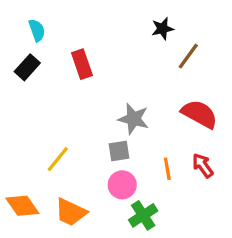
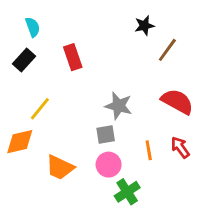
yellow line: (58, 159) -> (40, 109), moved
orange diamond: (22, 206) -> (20, 142), moved, turned -68
orange trapezoid: (71, 212) -> (60, 167), moved

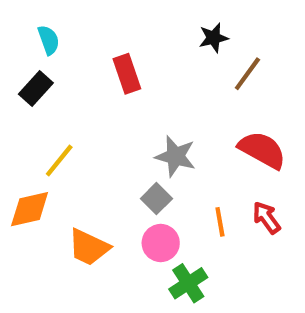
red rectangle: (73, 57) -> (127, 74), moved
gray square: (106, 134) -> (156, 199), turned -36

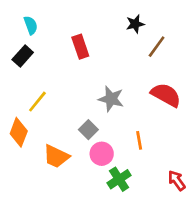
gray square: (156, 199) -> (88, 130), moved
orange diamond: (30, 209) -> (19, 132), turned -56
red arrow: (266, 218) -> (177, 181), moved

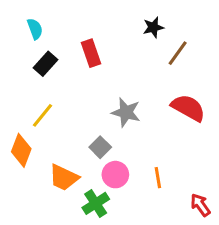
black rectangle: (23, 56) -> (46, 64), moved
orange line: (139, 140) -> (158, 178), moved
green cross: (119, 179) -> (96, 203), moved

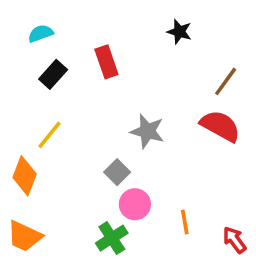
black star: (153, 27) -> (179, 32), turned 30
cyan semicircle: (35, 29) -> (41, 33), turned -90
brown line: (178, 53) -> (226, 81), moved
orange trapezoid: (64, 178) -> (25, 236), moved
orange line: (158, 178) -> (185, 222), moved

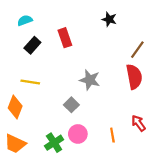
red semicircle: (220, 126) -> (134, 77), turned 50
yellow line: (49, 135) -> (30, 82), turned 60
pink circle: (135, 204) -> (78, 134), moved
green cross: (112, 238) -> (54, 143), moved
red arrow: (235, 240) -> (138, 123), moved

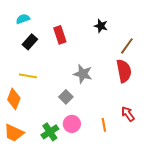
black star: (109, 19) -> (101, 26), moved

